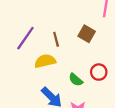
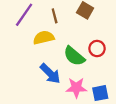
green semicircle: (76, 80) -> (74, 56), size x1.5

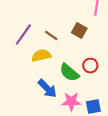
brown line: (55, 16) -> (51, 36), turned -40

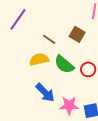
purple line: (23, 35) -> (18, 19), moved
green semicircle: (69, 73) -> (64, 64), moved

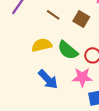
brown line: (49, 39) -> (53, 15), moved
pink star: (69, 106) -> (82, 77), moved

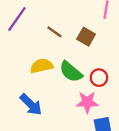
blue arrow: (48, 79) -> (31, 105), moved

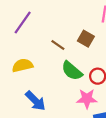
brown line: (54, 32) -> (58, 45), moved
yellow semicircle: (42, 66) -> (23, 65), moved

